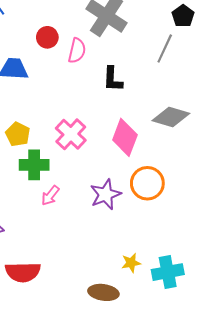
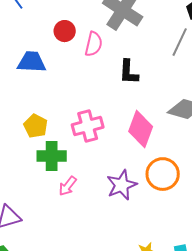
pink cross: (71, 134) -> (88, 126), turned 32

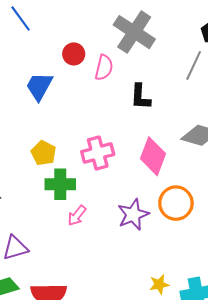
blue trapezoid: (32, 62) -> (39, 86), turned -64

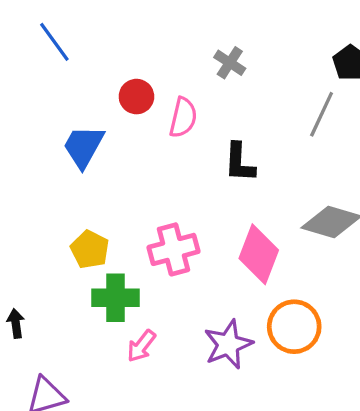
gray cross: (134, 32) -> (230, 63), size x0.5

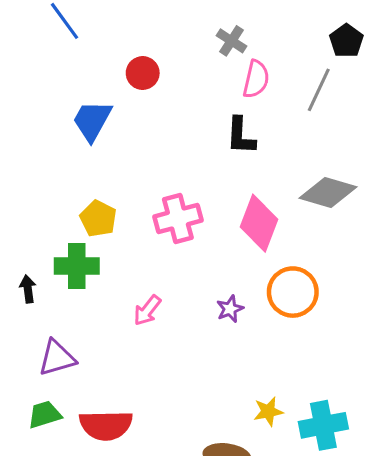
pink semicircle: (183, 117) -> (256, 79), moved
green cross: (116, 298) -> (77, 266), moved
purple star: (228, 344) -> (230, 309), size x0.6

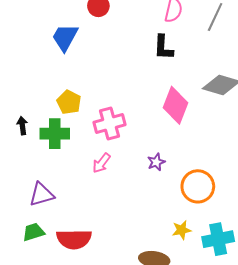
pink cross: (178, 219) -> (110, 124), moved
black arrow: (28, 289) -> (22, 126), moved
orange circle: (293, 292) -> (198, 186), moved

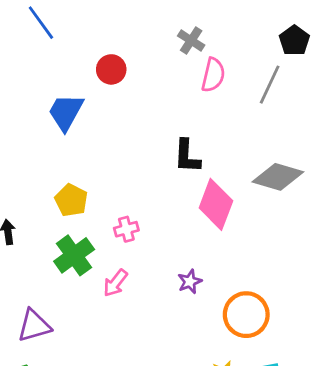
black L-shape: (163, 47) -> (187, 156), moved
pink cross: (110, 124) -> (126, 229), size x0.6
green cross: (55, 134) -> (74, 255), moved, turned -36

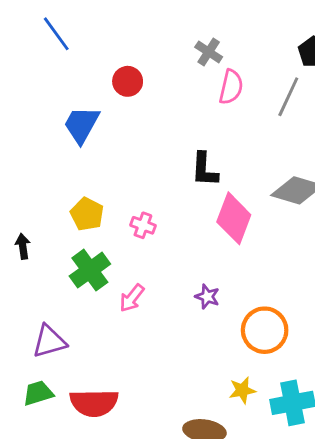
pink cross: (126, 229) -> (143, 225), moved, turned 35
purple star: (190, 282) -> (207, 297), turned -30

